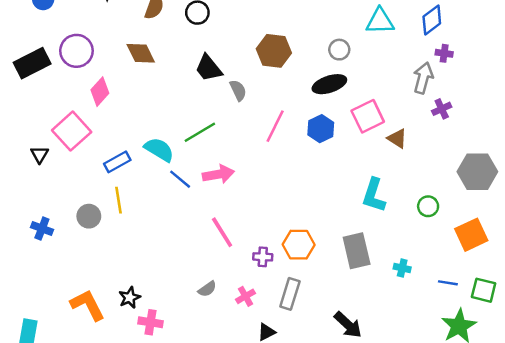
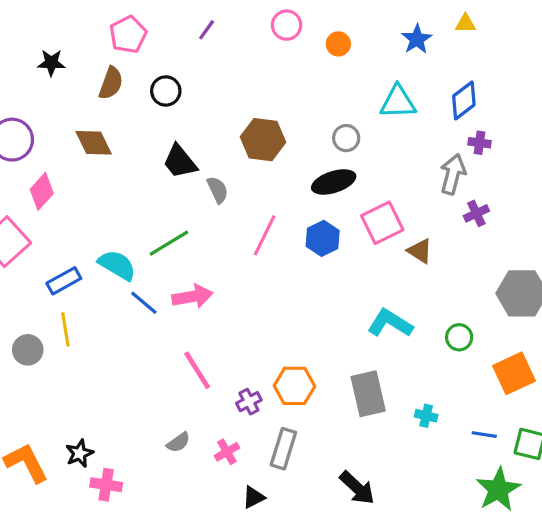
cyan L-shape: (374, 195) -> (390, 323), turned 104
purple cross: (263, 257) -> (249, 402), turned -30

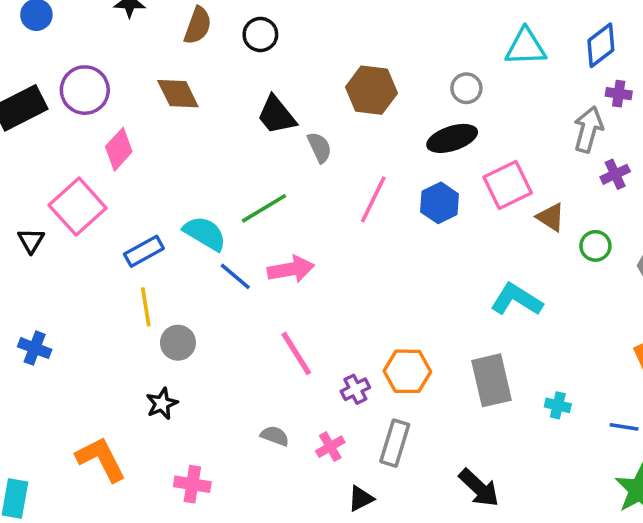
green circle: (459, 337) -> (595, 246), moved
gray circle: (28, 350) -> (178, 343), moved
gray semicircle: (178, 442) -> (275, 436), turned -125
black star: (79, 453) -> (162, 404), moved

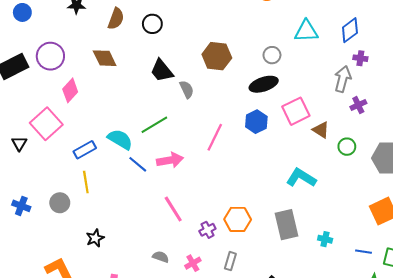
pink line: (373, 199) -> (215, 137), moved
gray circle: (178, 343) -> (60, 203), moved
gray rectangle: (395, 443) -> (230, 261), size x0.7

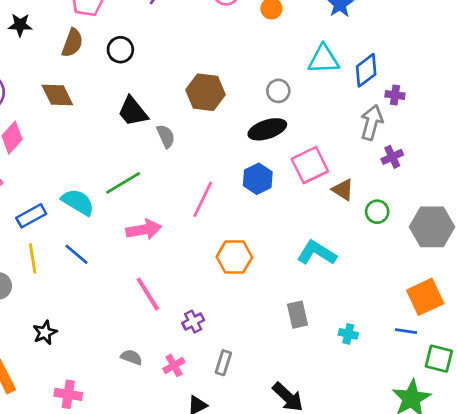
blue diamond: (350, 30) -> (366, 70), moved
blue line: (138, 164) -> (76, 254), moved
orange hexagon: (238, 219) -> (234, 257), moved
gray rectangle: (287, 225) -> (298, 315), size x0.7
blue line: (363, 252) -> (406, 331), moved

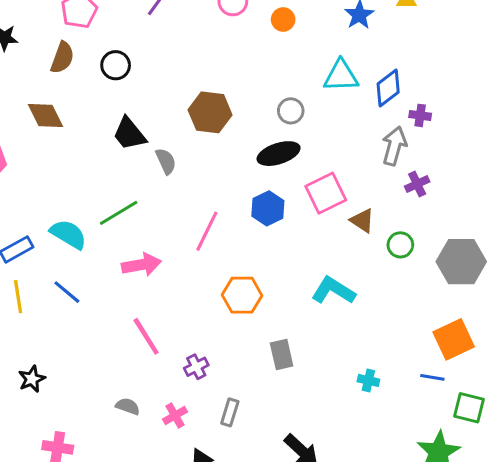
gray rectangle: (298, 315) -> (282, 355), moved

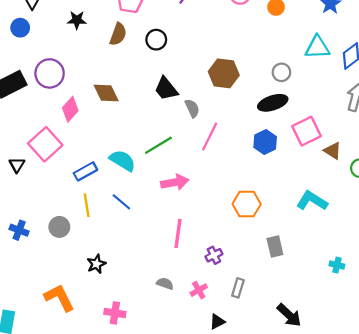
brown diamond: (46, 115) -> (106, 93), moved
pink line: (207, 231) -> (210, 137), moved
pink line: (146, 336) -> (178, 233), turned 40

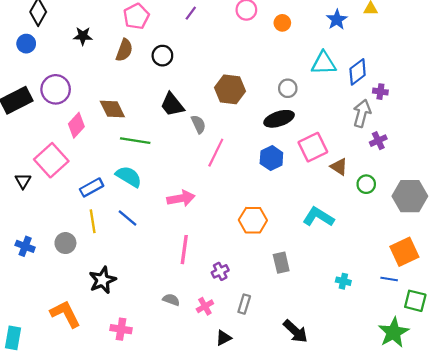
green line: (158, 145) -> (135, 141), moved, turned 40
black star: (96, 264) -> (102, 280), size x1.4

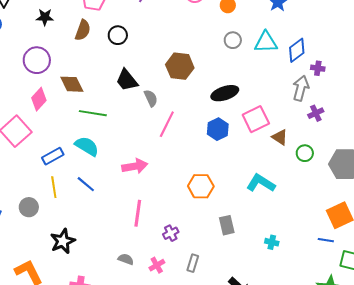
gray circle: (288, 88) -> (233, 40), moved
purple circle: (56, 89) -> (37, 60), moved
cyan cross: (343, 281) -> (272, 242), moved

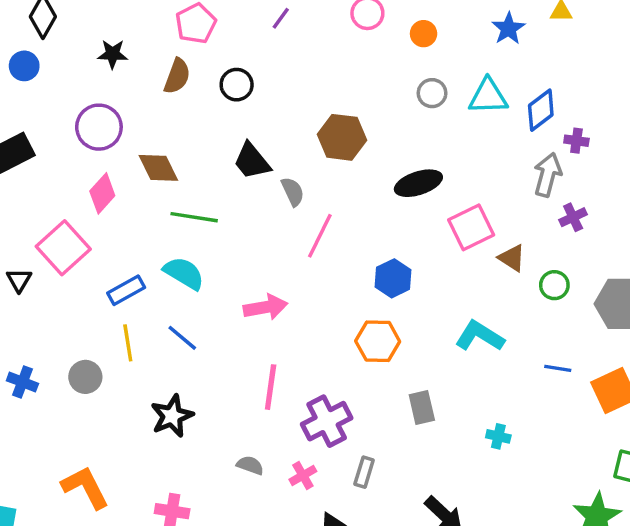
blue hexagon: (218, 129) -> (393, 278), moved
purple cross: (171, 233) -> (327, 421), size x1.8
blue line: (326, 240) -> (558, 368), moved
black star: (63, 241) -> (172, 416), moved

